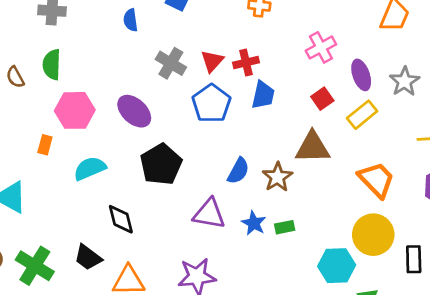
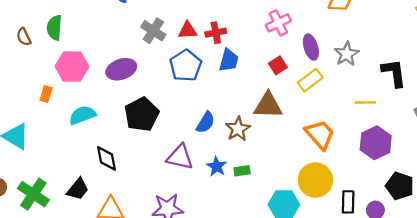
red triangle: (212, 61) -> (188, 30), turned 42
purple ellipse: (134, 111) -> (121, 69), turned -64
black trapezoid: (88, 257) -> (78, 189), turned -90

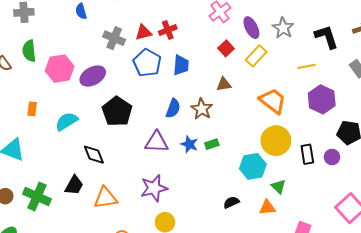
blue trapezoid: (229, 60) -> (181, 65), moved
pink hexagon: (72, 67) -> (60, 69), moved
brown triangle: (268, 106) -> (224, 84), size x0.6

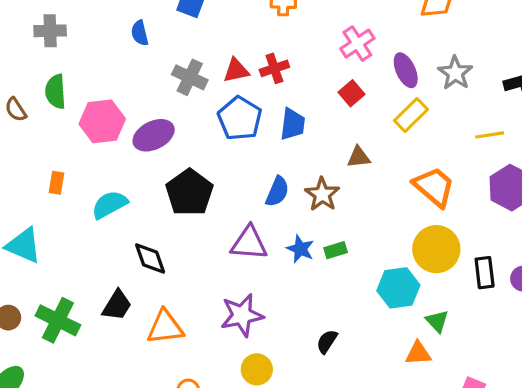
red square: (226, 48) -> (352, 93), moved
black semicircle: (231, 202) -> (327, 341), moved, turned -35

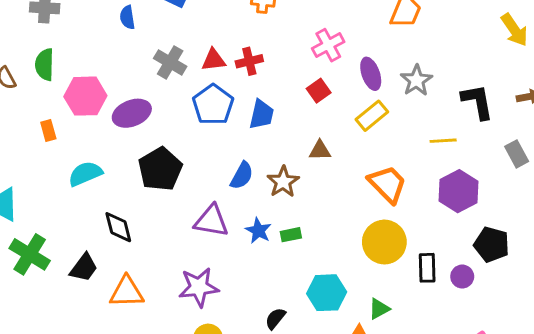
orange rectangle: (56, 183) -> (48, 131), moved, turned -30
cyan hexagon: (398, 288) -> (327, 293), moved
green cross: (58, 320) -> (30, 254), moved
green triangle: (437, 321) -> (379, 309), turned 40

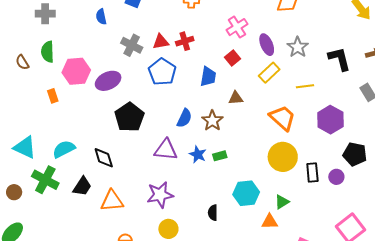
blue trapezoid: (262, 114) -> (208, 77), moved
yellow line: (443, 141) -> (305, 86), moved
cyan semicircle: (85, 174) -> (64, 149), moved
black semicircle: (275, 319) -> (213, 213), turned -35

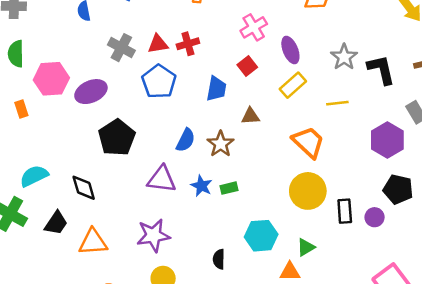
gray star: (298, 47) -> (344, 57), moved
purple hexagon: (330, 120) -> (387, 140), moved

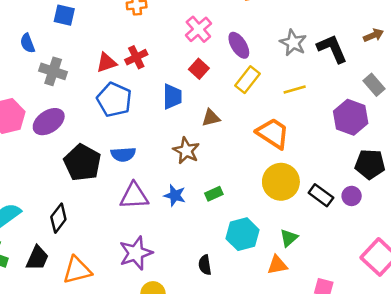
gray cross: (121, 48) -> (53, 71), moved
blue semicircle: (186, 140) -> (123, 154), moved, turned 70
black diamond: (84, 188) -> (58, 218), turned 64
green rectangle: (229, 188) -> (214, 194), moved
black rectangle: (345, 211) -> (321, 195), turned -40

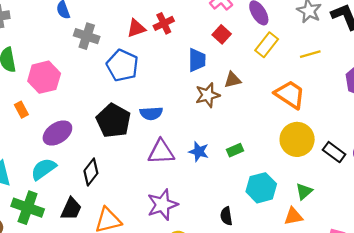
blue pentagon: (114, 100) -> (122, 65), moved
purple ellipse: (49, 122) -> (57, 133), moved
brown star: (186, 151) -> (208, 95), moved, turned 30

